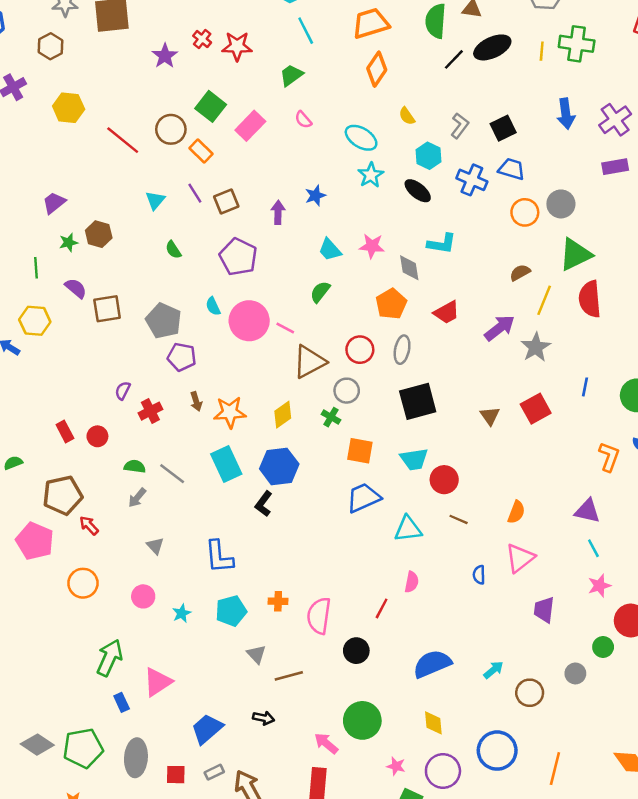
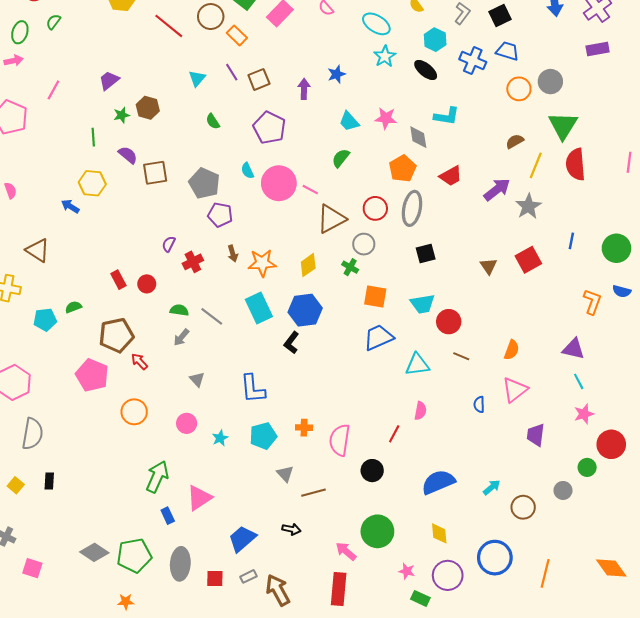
green triangle: (575, 255) -> (563, 126), turned -32
gray ellipse: (402, 350) -> (412, 208), size x1.4
black square: (418, 401) -> (426, 253), size x0.6

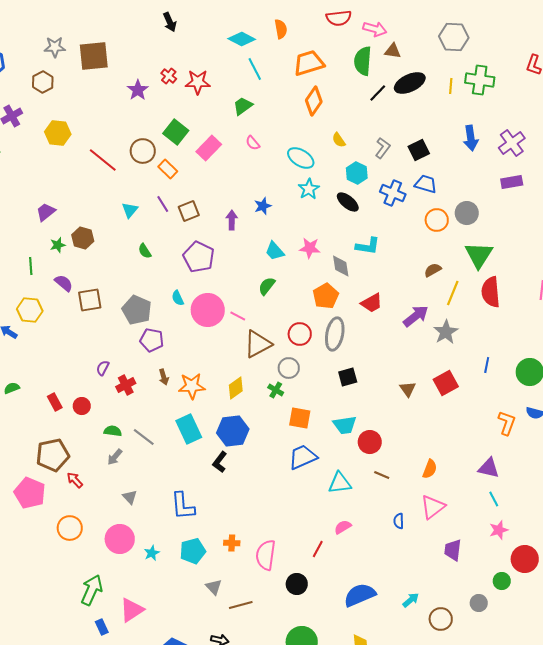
green semicircle: (73, 307) -> (12, 388), moved
pink semicircle: (420, 411) -> (343, 527), turned -132
pink circle: (187, 423) -> (120, 539), size x1.5

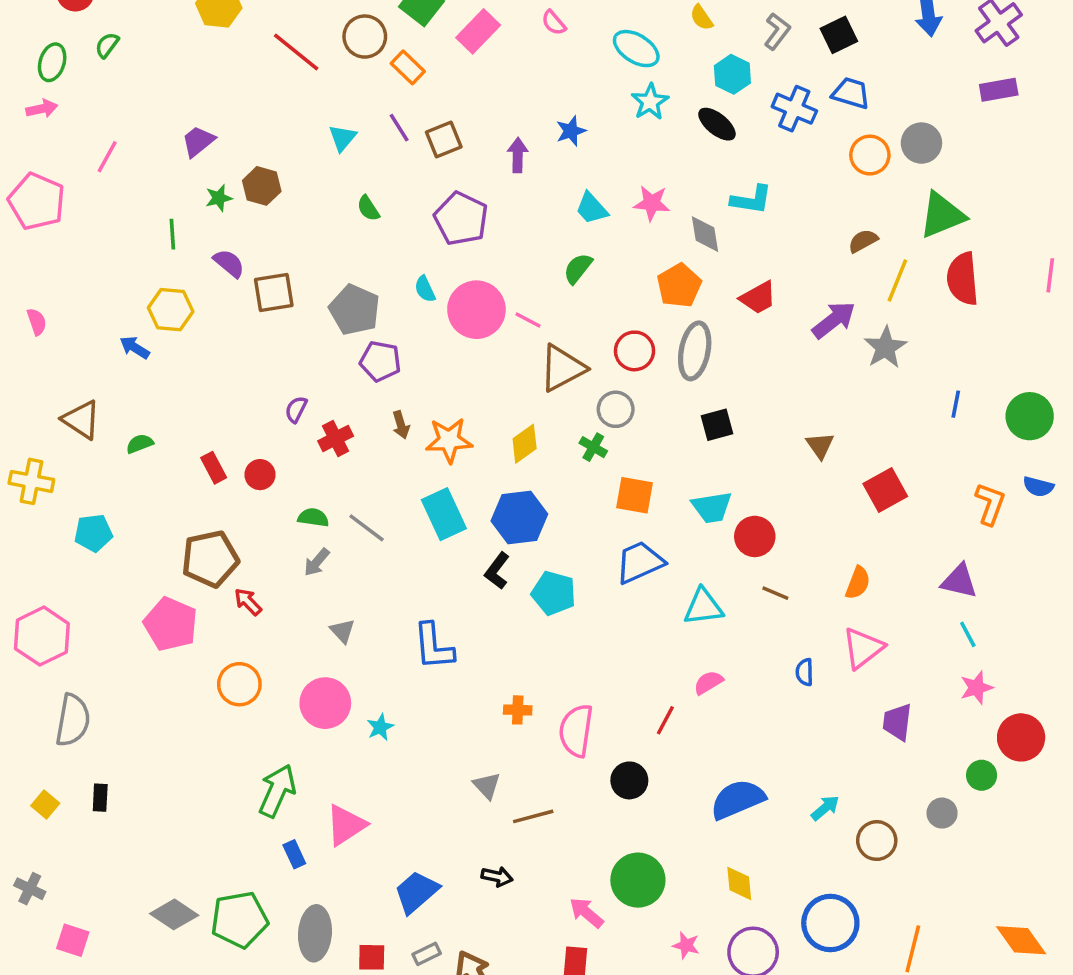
green triangle: (479, 255) -> (942, 215), turned 36
red square: (446, 383) -> (885, 490), moved
cyan pentagon: (193, 551) -> (554, 593), moved, turned 30

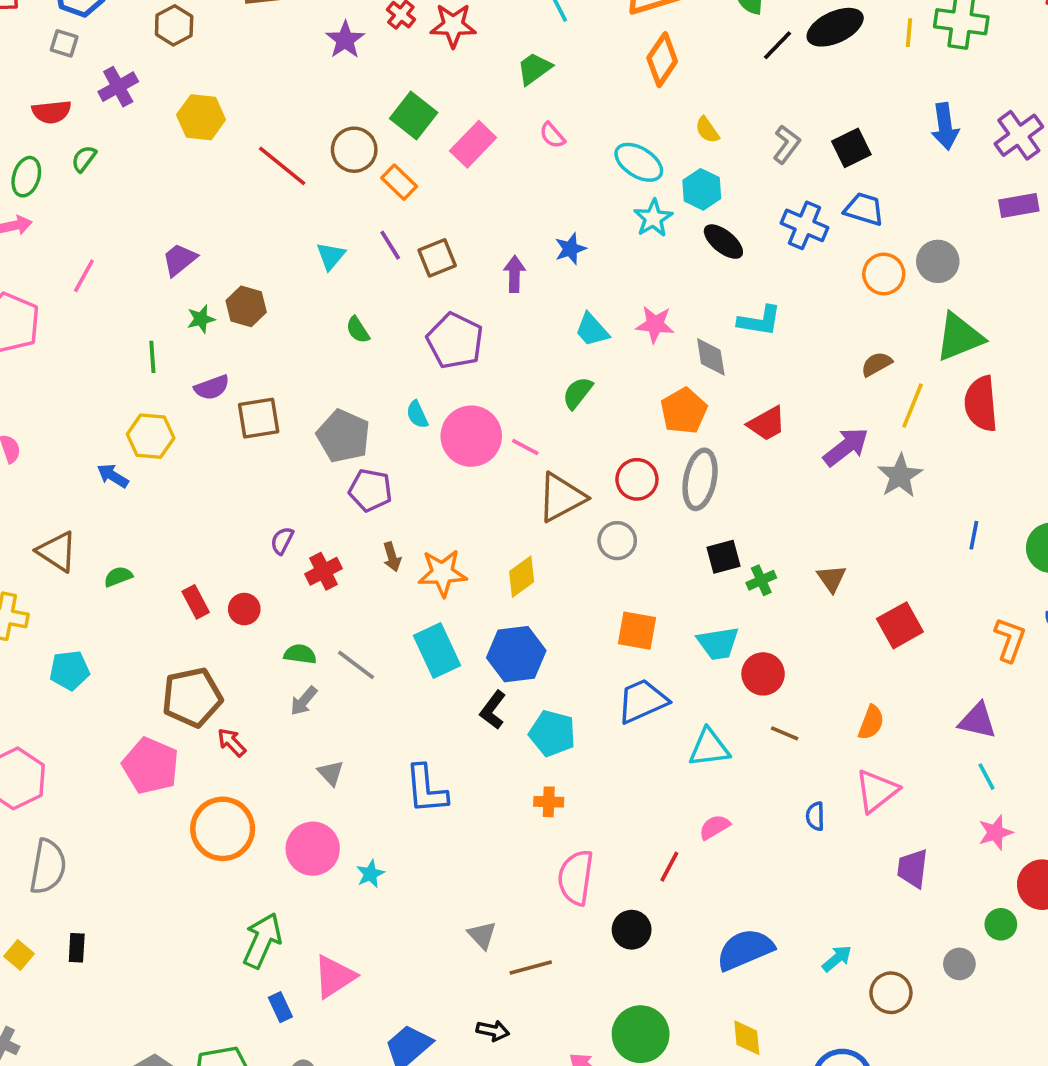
cyan hexagon: (732, 74) -> (702, 189), moved
purple semicircle: (229, 263) -> (212, 387), turned 120
green cross: (593, 447) -> (761, 580), moved, turned 36
orange circle: (239, 684) -> (223, 829), size x1.4
orange cross: (518, 710) -> (549, 802), moved

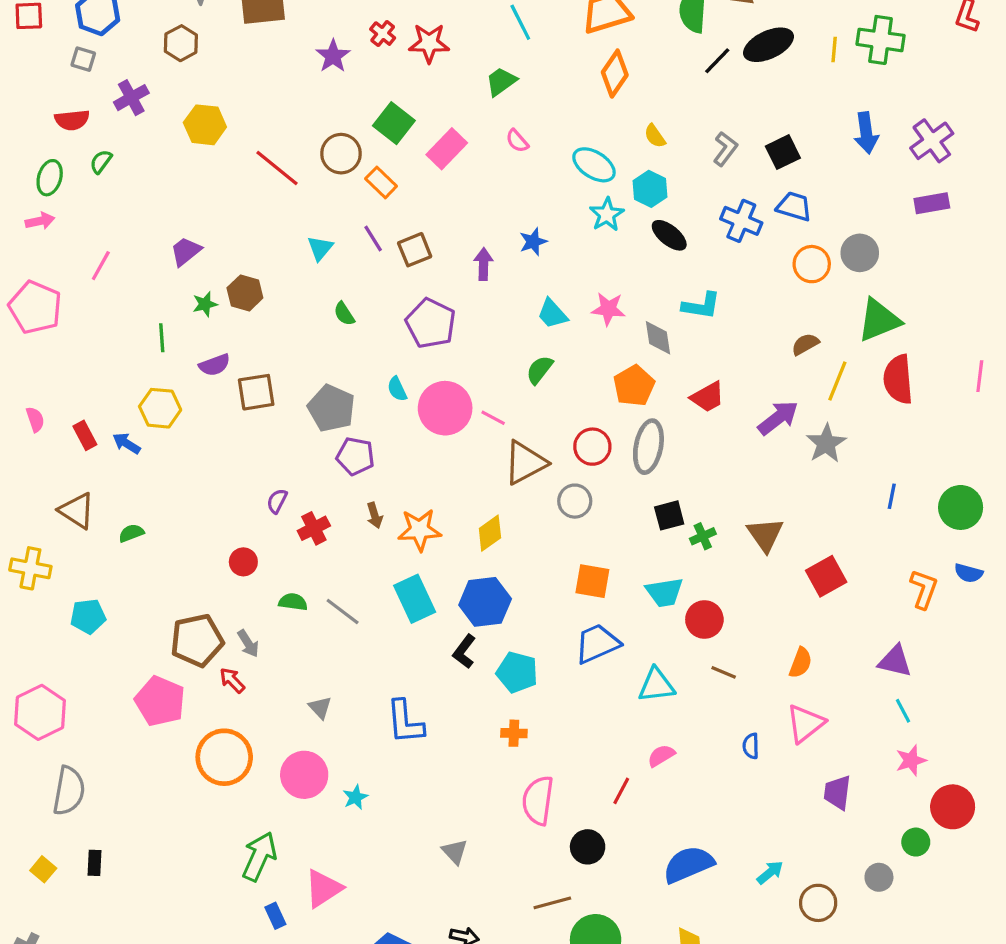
brown triangle: (832, 578) -> (765, 535), size x1.4
red rectangle: (196, 602) -> (85, 435), moved
gray arrow: (304, 701) -> (248, 644), moved, turned -72
brown line: (531, 968) -> (552, 903), moved

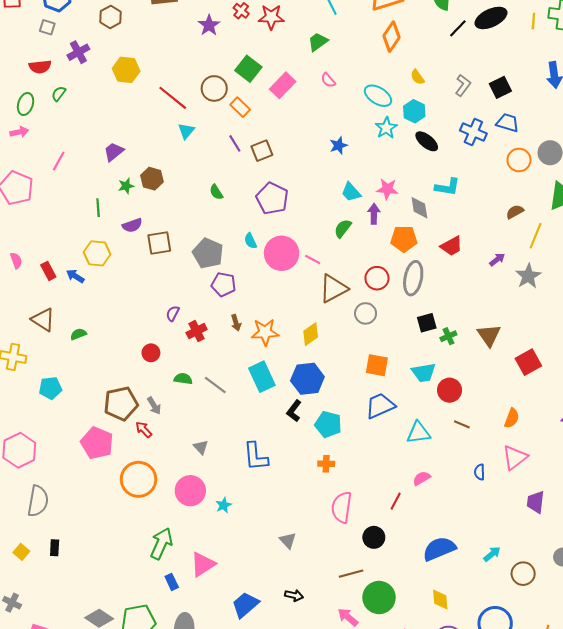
cyan triangle: (320, 248) -> (186, 131), moved
purple arrow: (483, 264) -> (374, 214), moved
orange pentagon: (634, 386) -> (404, 239), turned 30
purple arrow: (778, 418) -> (497, 260), size x0.6

